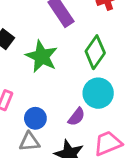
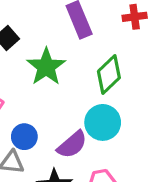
purple semicircle: (76, 117) -> (72, 145), size x1.4

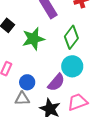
green star: (46, 67) -> (33, 39), turned 30

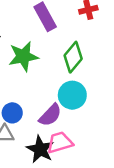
pink trapezoid: (78, 102) -> (60, 142), moved

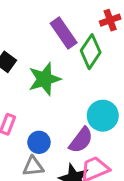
green diamond: (73, 57) -> (91, 52), moved

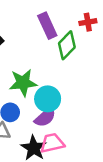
green star: (44, 79) -> (23, 83), moved
cyan circle: (103, 116) -> (48, 99), moved

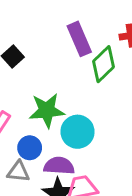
purple semicircle: (45, 117) -> (59, 166), moved, turned -135

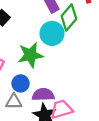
cyan circle: (78, 132) -> (52, 33), moved

